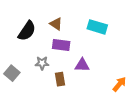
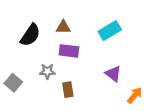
brown triangle: (56, 24) -> (63, 27), turned -32
cyan rectangle: (97, 27) -> (110, 31), turned -48
purple triangle: (82, 65) -> (113, 74), moved, turned 35

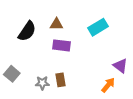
gray star: (47, 71) -> (42, 83), moved
purple triangle: (113, 74) -> (120, 66), moved
orange arrow: (135, 95) -> (108, 85), moved

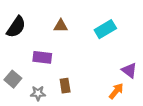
black semicircle: (27, 31) -> (16, 27), moved
purple rectangle: (62, 45) -> (42, 57), moved
gray star: (42, 83) -> (38, 93), moved

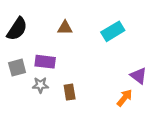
gray square: (13, 79) -> (17, 68), moved, turned 35
gray star: (38, 93) -> (40, 85), moved

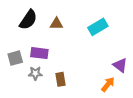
black semicircle: (17, 29) -> (28, 20), moved

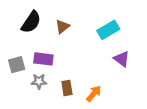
brown triangle: (57, 24) -> (62, 27), turned -40
purple triangle: (120, 65) -> (122, 59), moved
orange arrow: (108, 84) -> (94, 94), moved

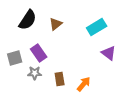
purple rectangle: (43, 59) -> (39, 53), turned 48

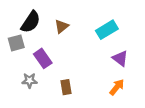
gray square: (15, 58) -> (16, 43), moved
gray star: (35, 73) -> (30, 81), moved
orange arrow: (84, 84) -> (117, 87), moved

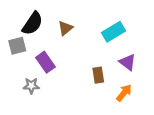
brown rectangle: (66, 87) -> (98, 75), moved

